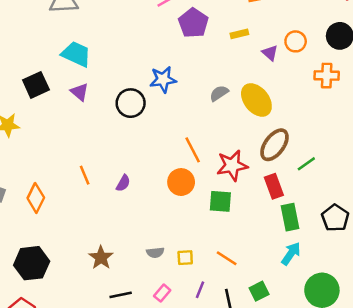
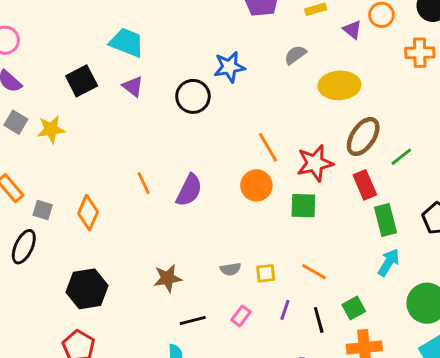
gray semicircle: (219, 93) -> (295, 55), moved
yellow ellipse: (256, 100) -> (339, 85), turned -52
purple semicircle: (123, 183) -> (189, 190), size x1.6
brown star: (101, 258) -> (168, 278), turned 30

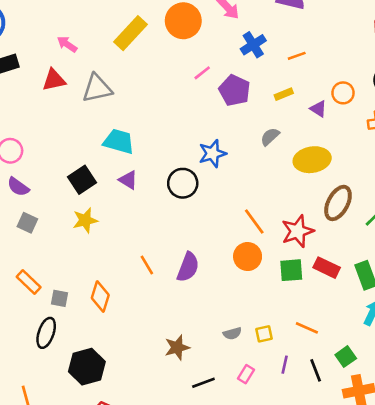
yellow star: (51, 129) -> (85, 220), moved
red rectangle: (365, 185) -> (327, 268), moved, turned -35
black hexagon: (87, 289) -> (87, 367), moved

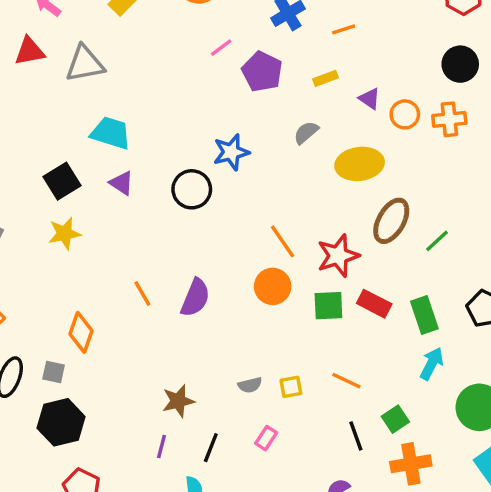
orange circle: (343, 93) -> (405, 114), moved
gray square: (59, 298) -> (54, 372), moved
purple line: (285, 365) -> (161, 446), moved
black line: (203, 383) -> (211, 448), turned -50

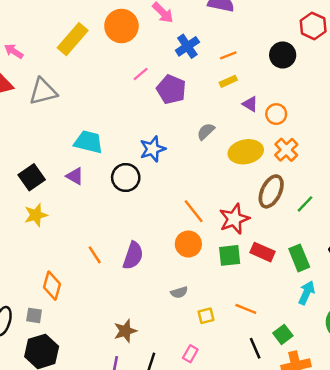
black circle: (460, 64) -> (283, 55), moved
yellow rectangle: (325, 78) -> (228, 81), moved
orange cross: (449, 119) -> (286, 150), moved, turned -35
cyan trapezoid: (111, 133) -> (89, 142), moved
gray semicircle: (250, 385) -> (179, 292), moved

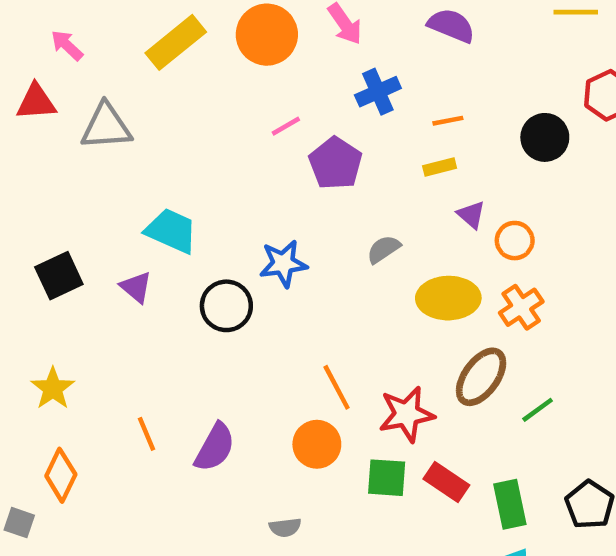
yellow star: (36, 215) -> (53, 388), moved, turned -30

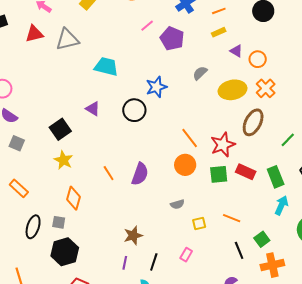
cyan trapezoid: (171, 231) -> (106, 67), moved
black square: (59, 276) -> (60, 129), moved
green line: (538, 410) -> (288, 140), moved

